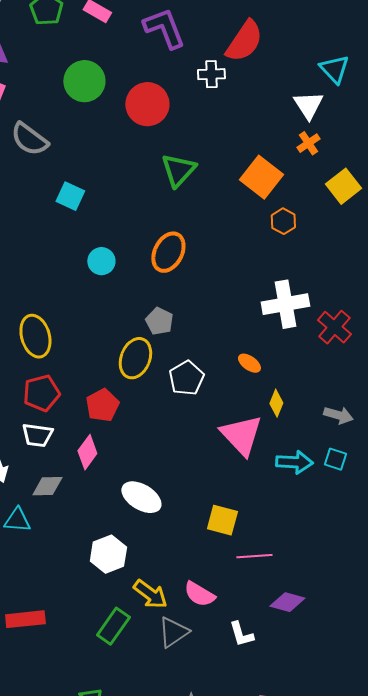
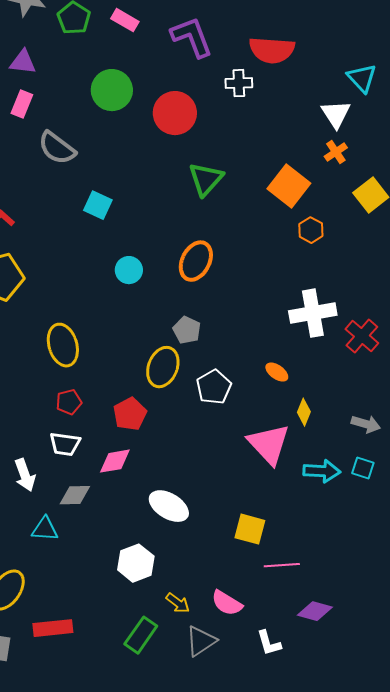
red semicircle: (244, 41) -> (272, 50), turned 60
red pentagon: (41, 393) -> (69, 402), size x0.7
pink diamond: (87, 452) -> (115, 461), turned 44
yellow arrow: (150, 594) -> (178, 603), size x0.7

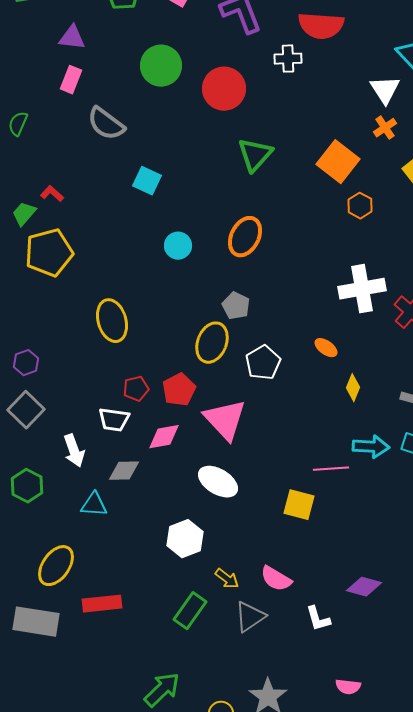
red pentagon: (69, 402) -> (136, 389), moved
pink triangle: (269, 444) -> (225, 420), moved
pink line: (282, 565) -> (331, 469), moved

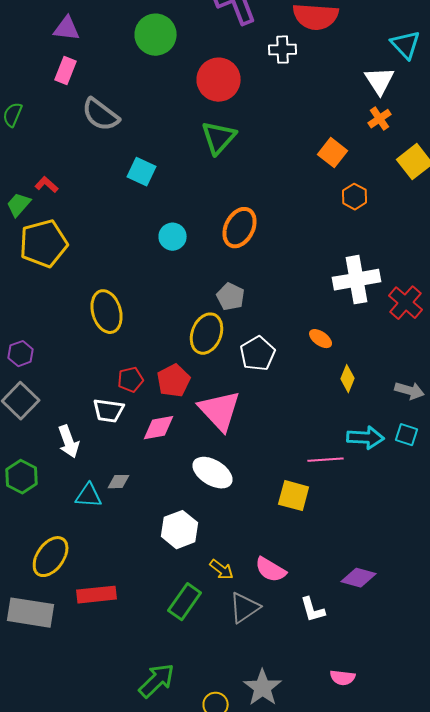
green circle: (161, 66) -> (156, 35), moved
green triangle: (255, 155) -> (219, 138), moved
orange square: (338, 162) -> (333, 153), size x0.7
gray diamond: (124, 471) -> (119, 482), moved, size x0.7

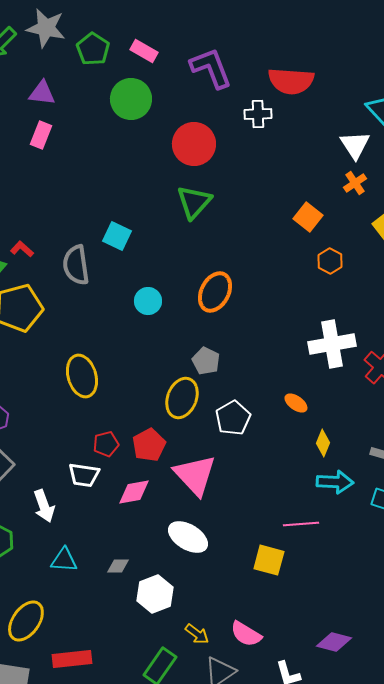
gray semicircle: (101, 115) -> (76, 265), moved, turned 45
cyan arrow: (366, 438) -> (335, 482), moved
gray diamond: (119, 482) -> (118, 566), moved

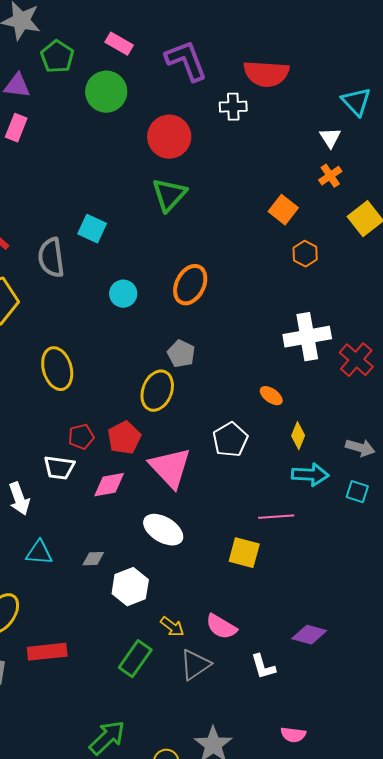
green pentagon: (93, 49) -> (57, 57), moved
white triangle: (355, 145) -> (330, 138), size x0.7
white pentagon: (233, 418) -> (230, 440), moved

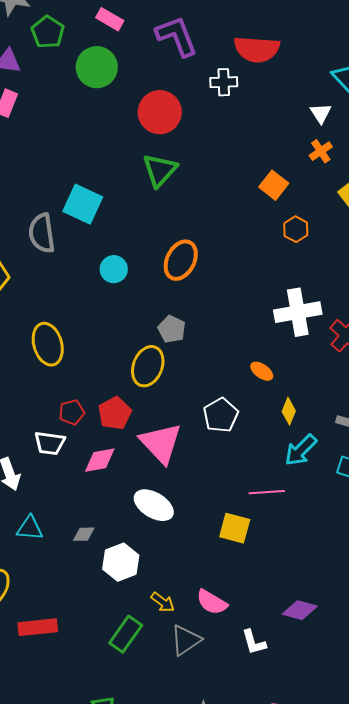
cyan square: (92, 229) -> (83, 204), size x1.4
cyan arrow: (310, 475) -> (301, 450), turned 132

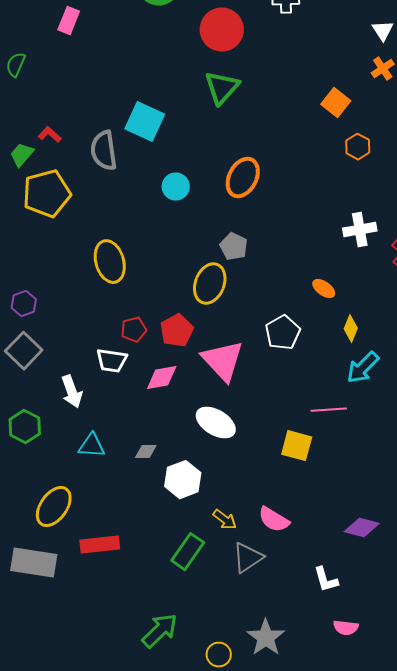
white cross: (298, 312) -> (360, 230), size x0.7
white L-shape: (254, 642) -> (326, 580), moved

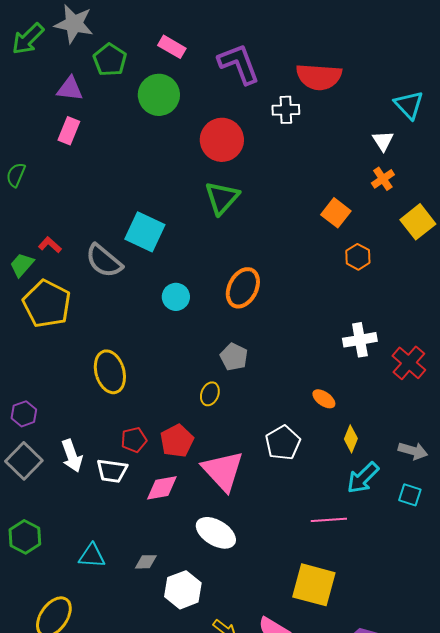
gray semicircle: (104, 151) -> (104, 261), turned -42
yellow pentagon: (47, 194) -> (47, 304), turned -30
yellow ellipse: (210, 284) -> (210, 394), size x0.6
white arrow: (72, 392) -> (72, 456), moved
yellow square: (297, 446) -> (314, 585), moved, size x1.4

